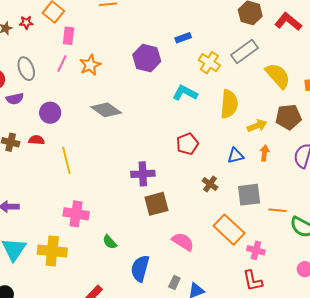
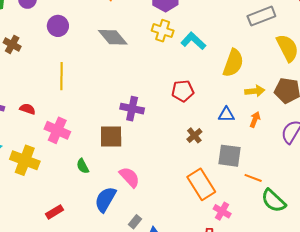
yellow cross: (209, 63) -> (163, 31), moved, turned -30
red semicircle: (36, 140) -> (27, 109), moved
brown square: (156, 204) -> (111, 136), moved
pink semicircle: (183, 242) -> (129, 177), moved

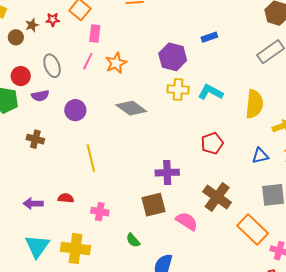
pink cross: (57, 130) -> (100, 212), size x0.7
brown cross: (194, 135) -> (217, 197), moved, size x1.8
pink semicircle: (129, 177) -> (187, 221), moved

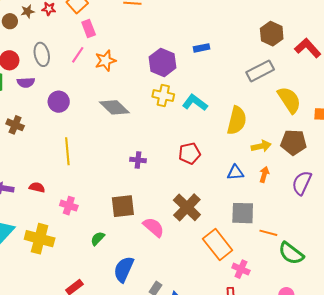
pink rectangle: (95, 34) -> (89, 28), turned -36
purple cross: (167, 173) -> (138, 160), moved, size x0.7
green semicircle: (133, 240) -> (98, 239), turned 77

